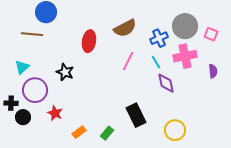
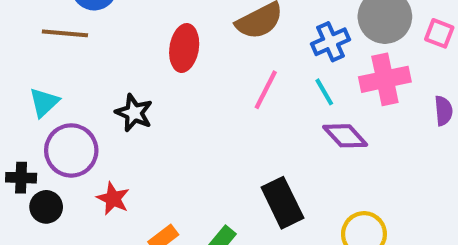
purple diamond: (166, 83) -> (345, 136), turned -30

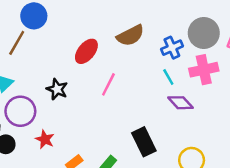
brown line: (65, 33) -> (17, 43), turned -65
red ellipse: (184, 48) -> (86, 51), turned 30
pink line: (266, 90) -> (108, 84), moved

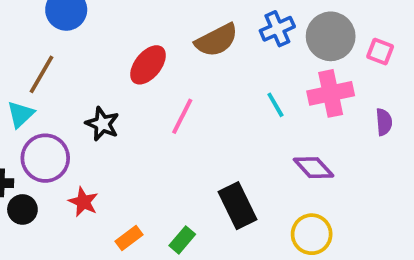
brown line: (17, 43) -> (41, 74), moved
blue cross: (172, 48) -> (277, 29), moved
purple diamond: (181, 103) -> (314, 168), moved

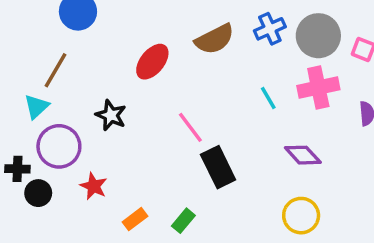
pink line: (182, 116) -> (190, 127), moved, turned -64
black rectangle: (237, 206) -> (218, 167), moved

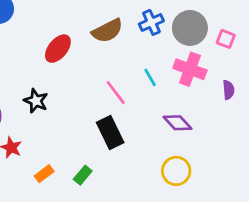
pink cross: (318, 88) -> (190, 69), turned 32
black star: (111, 115) -> (36, 101), moved
pink line: (190, 127) -> (116, 93), moved

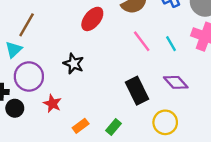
pink line: (116, 93) -> (142, 41), moved
purple diamond: (178, 123) -> (176, 82), moved
yellow circle: (176, 171) -> (165, 122), moved

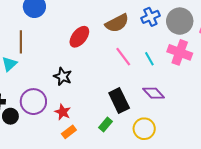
brown line: (27, 25) -> (21, 42), turned -30
purple circle: (29, 77) -> (33, 102), moved
red star: (52, 104) -> (63, 112), moved
green rectangle: (113, 127) -> (106, 125), moved

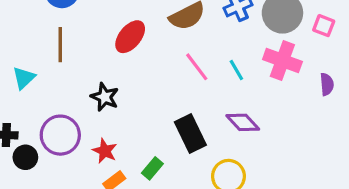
brown line: (21, 42) -> (60, 45), moved
green rectangle: (106, 125) -> (152, 168), moved

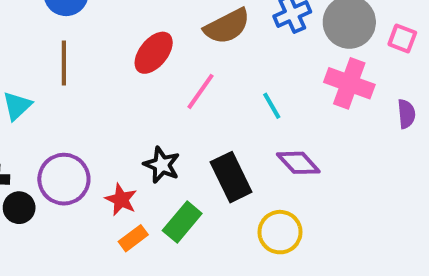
pink line: (197, 67) -> (200, 91), moved, turned 72
cyan line: (236, 70) -> (272, 106), moved
black star: (105, 97) -> (162, 165), moved
green rectangle: (152, 168) -> (182, 222), size x1.4

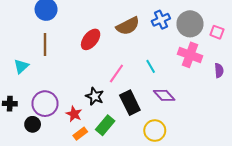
pink line: (200, 91) -> (116, 74), moved
black circle: (19, 208) -> (33, 124), moved

